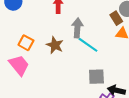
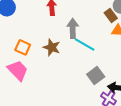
gray square: (96, 77) -> (96, 75), turned -30

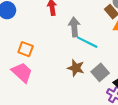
brown star: (52, 47) -> (76, 68), moved

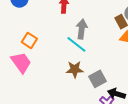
cyan line: (87, 42) -> (76, 44), moved
brown star: (76, 68) -> (75, 69), turned -30

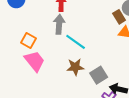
gray arrow: (82, 29) -> (59, 24), moved
pink trapezoid: (21, 63) -> (35, 61), moved

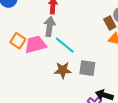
pink trapezoid: (35, 61) -> (35, 45), moved, turned -70
gray square: (99, 75) -> (87, 68), moved, turned 36

